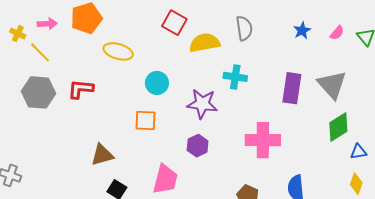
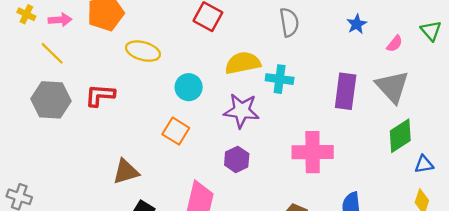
pink semicircle: (337, 33) -> (395, 44), moved
yellow cross: (18, 34) -> (26, 14), moved
yellow semicircle: (205, 43) -> (243, 63), moved
orange square: (146, 121) -> (176, 131), turned 30

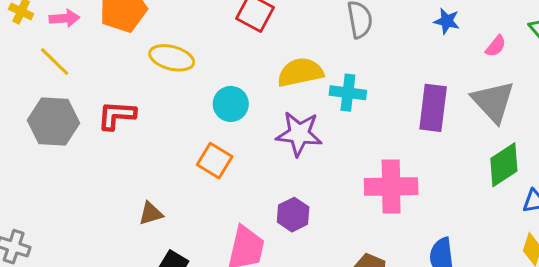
blue star: (357, 24) -> (447, 21), turned -30
purple hexagon: (237, 159) -> (293, 215), moved
brown triangle: (126, 172) -> (151, 213), size x0.7

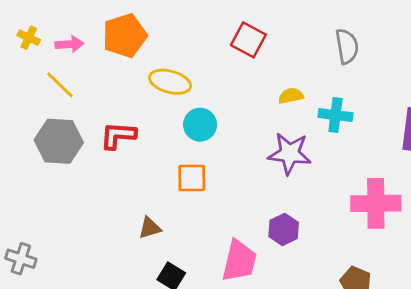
yellow semicircle: (300, 72) -> (291, 96), size x0.6
cyan circle: (231, 104) -> (200, 125), moved
orange square: (215, 161) -> (192, 178), moved, turned -32

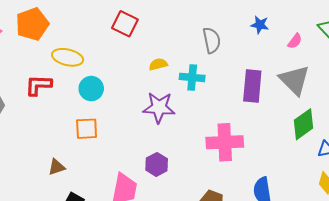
gray semicircle: (347, 46) -> (212, 40), moved
red L-shape: (118, 136) -> (38, 85), moved

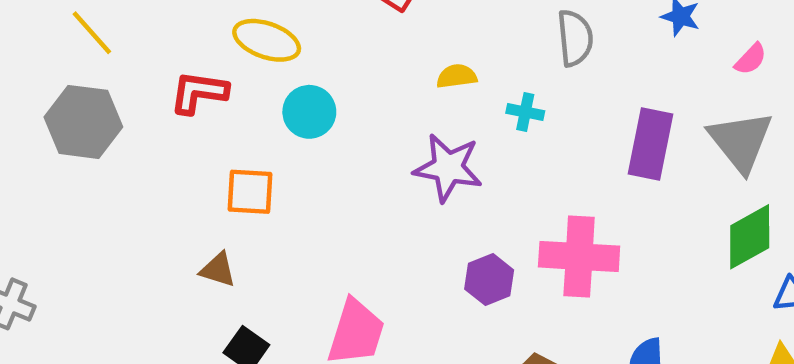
cyan cross: (192, 77) -> (525, 112), size x0.7
orange square: (87, 129) -> (250, 192), moved
purple hexagon: (157, 164) -> (489, 280), moved
brown triangle: (57, 167) -> (218, 270), turned 30

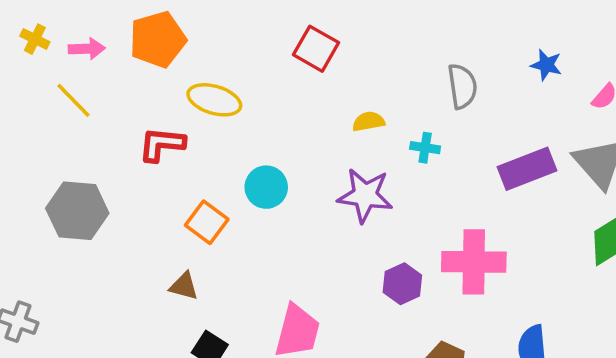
cyan circle: (309, 112) -> (266, 187), moved
gray hexagon: (83, 122) -> (77, 211), moved
purple rectangle: (650, 144) -> (527, 169), turned 60
orange square: (250, 192) -> (207, 222), turned 36

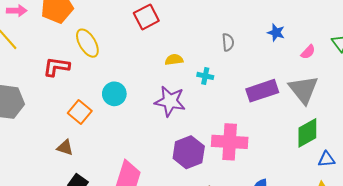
red square: (316, 49) -> (146, 17), turned 30
gray semicircle: (462, 86) -> (228, 42), size x0.7
yellow ellipse: (214, 100) -> (87, 43), turned 40
purple hexagon: (402, 284) -> (189, 152), size x1.4

